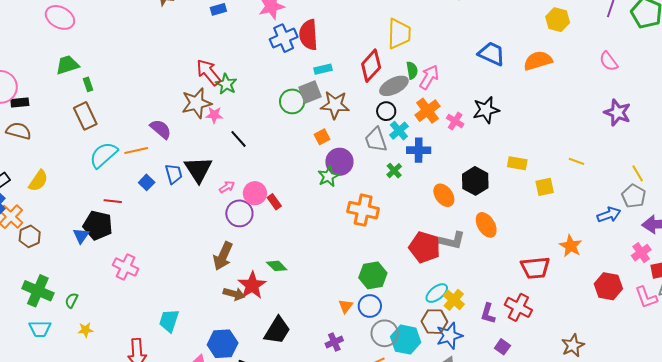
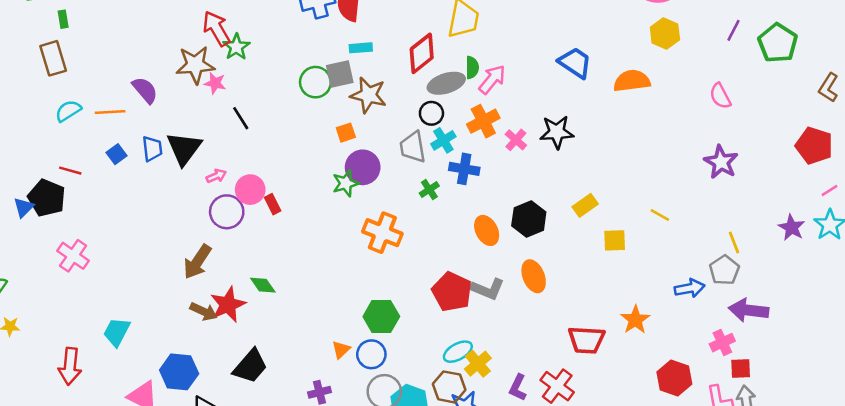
cyan semicircle: (104, 155) -> (68, 111), size x0.7
yellow rectangle: (517, 163) -> (585, 205), turned -54

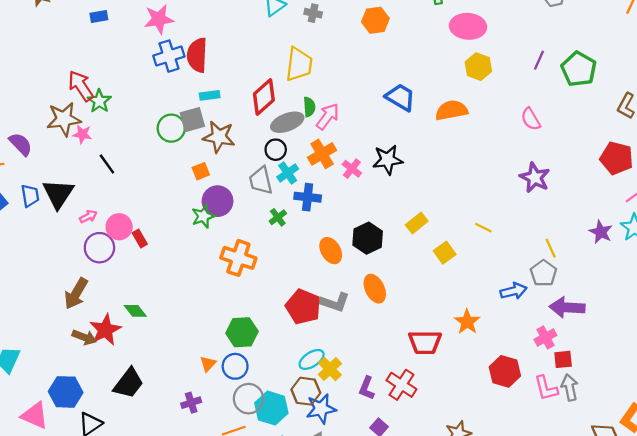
yellow square: (615, 240) -> (445, 253), turned -30

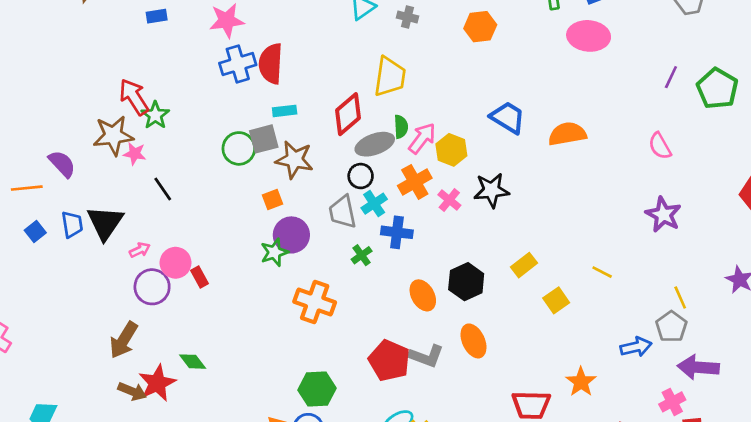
yellow hexagon: (478, 67) -> (451, 150), moved

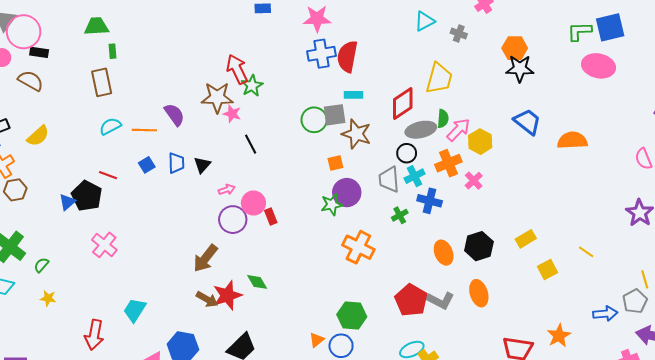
black star: (491, 190) -> (520, 69), moved
black triangle: (105, 223) -> (202, 165), size x0.6

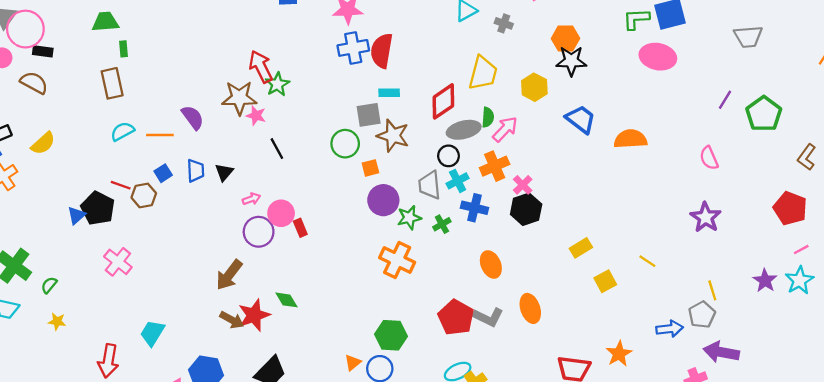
green circle: (314, 120) -> (345, 144), moved
yellow hexagon: (480, 142) -> (534, 87), moved
brown hexagon: (15, 190) -> (144, 195), moved
green star: (332, 204) -> (409, 218), moved
black hexagon: (479, 246) -> (526, 209), moved

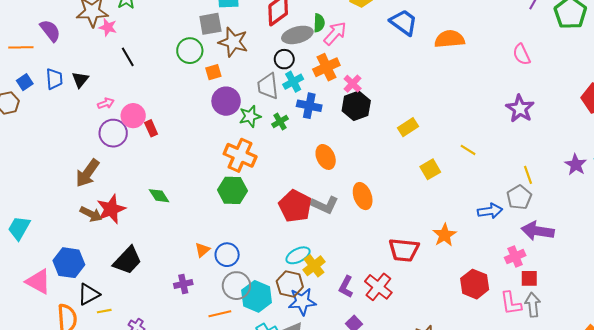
yellow rectangle: (581, 248) -> (408, 127), moved
green diamond: (286, 300) -> (159, 196), moved
green hexagon: (391, 335) -> (232, 190), moved

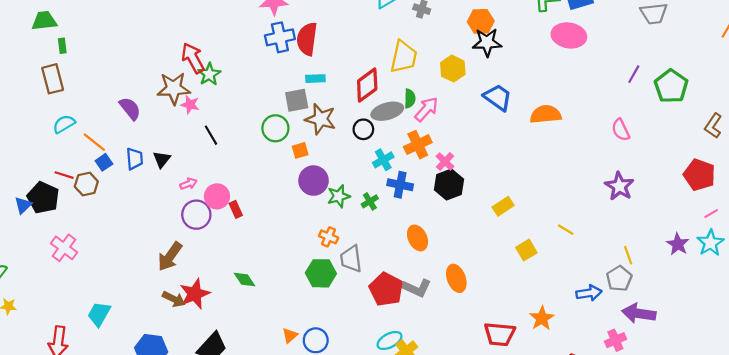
orange line: (21, 47) -> (94, 142), moved, turned 40
black circle: (284, 59) -> (363, 129), moved
gray trapezoid: (268, 86) -> (351, 259), moved
orange cross: (240, 155) -> (329, 237), size x0.6

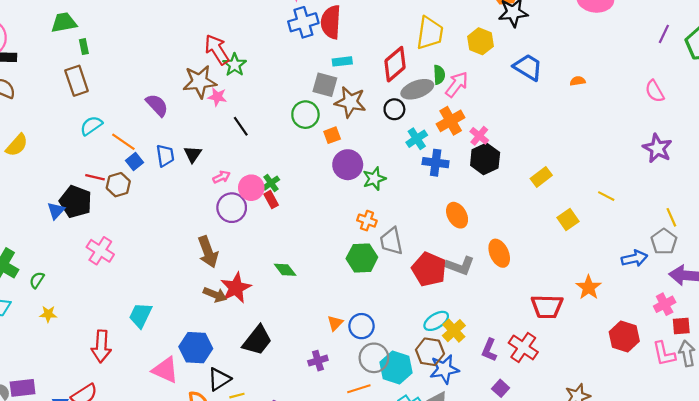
gray square: (297, 100) -> (325, 85), turned 30
orange semicircle: (546, 114) -> (578, 81), size x0.5
green cross: (370, 201) -> (271, 183), moved
brown arrow: (170, 256) -> (208, 252), turned -52

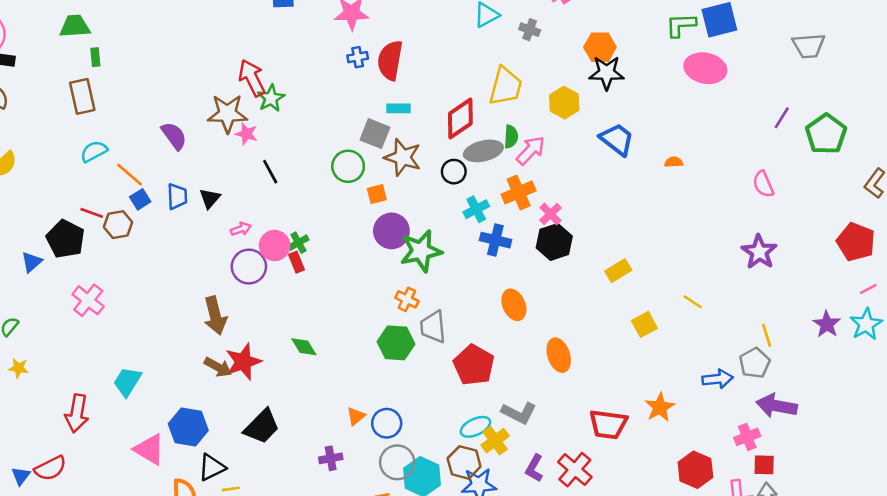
blue cross: (303, 22) -> (358, 57), size x0.6
green star: (374, 179) -> (421, 251), size x1.5
blue triangle: (56, 211) -> (32, 262), moved
gray L-shape: (460, 266) -> (519, 413), moved

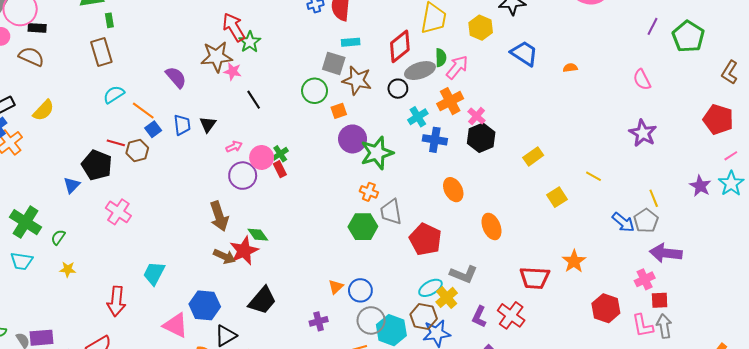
green diamond: (304, 347) -> (258, 235), moved
blue arrow: (718, 379) -> (623, 222), moved, turned 50

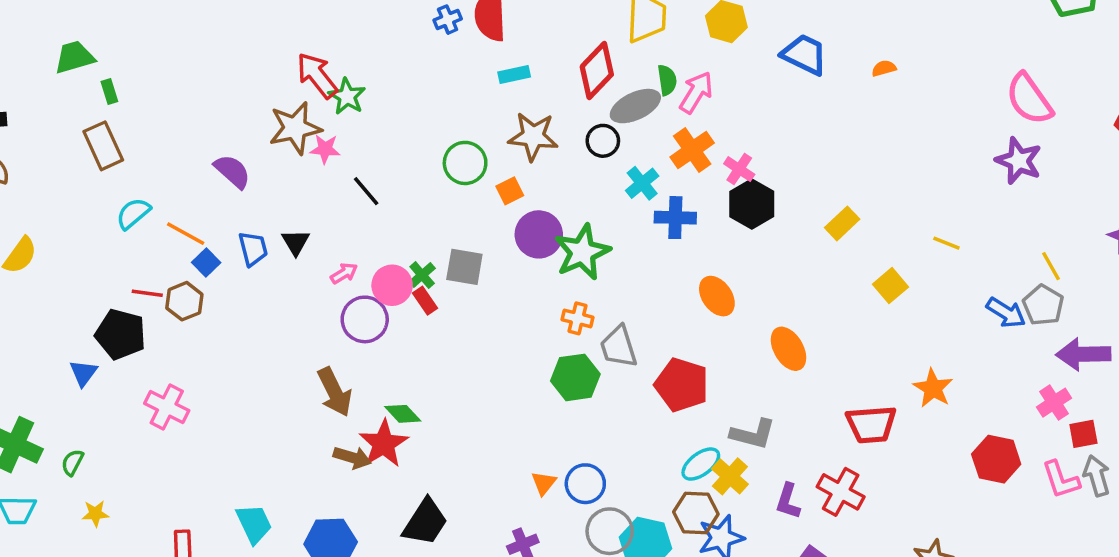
gray square: (334, 63) -> (464, 267), moved
pink semicircle: (642, 80) -> (1029, 99), moved, size x1.5
cyan trapezoid: (154, 273) -> (254, 524), moved, turned 135

